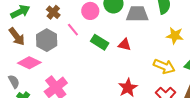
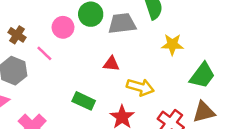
green rectangle: (100, 42) -> (84, 101), moved
yellow arrow: (164, 66) -> (140, 87), moved

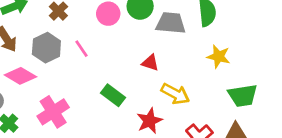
pink line: (44, 53) -> (82, 49), moved
green trapezoid: (202, 75) -> (243, 96), turned 32

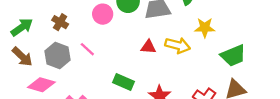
yellow arrow: (175, 94) -> (178, 45), moved

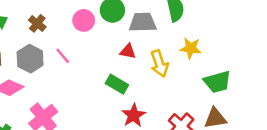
yellow arrow: (178, 45) -> (159, 64), turned 50
red triangle: (148, 47) -> (128, 51), moved
green rectangle: (124, 82) -> (117, 84), moved

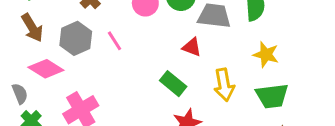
yellow arrow: (159, 64) -> (224, 85), moved
green trapezoid: (217, 82) -> (272, 96), moved

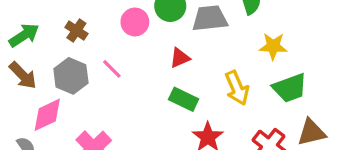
red triangle: (192, 47) -> (180, 58), moved, turned -30
pink diamond: (46, 69) -> (47, 115), turned -44

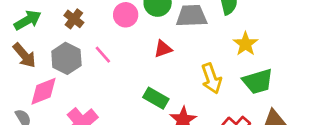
yellow star: (273, 46) -> (246, 44), turned 30
green rectangle: (184, 99) -> (156, 98), moved

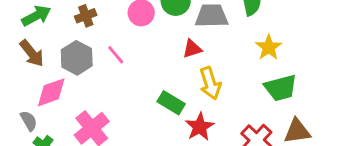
brown cross: (74, 19) -> (86, 16), turned 30
red triangle: (163, 49) -> (192, 49), moved
yellow arrow: (211, 78) -> (210, 83), moved

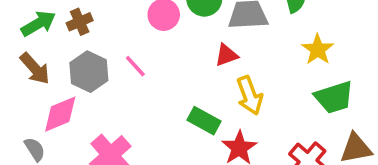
brown cross: (86, 16) -> (80, 22), moved

